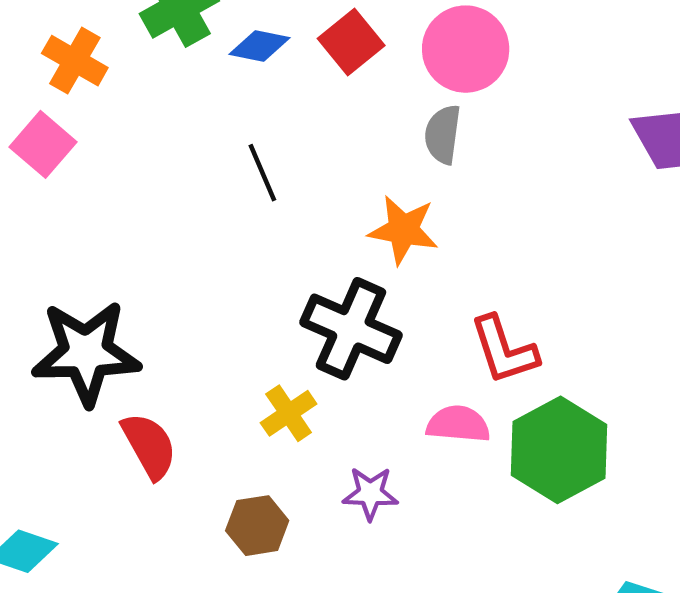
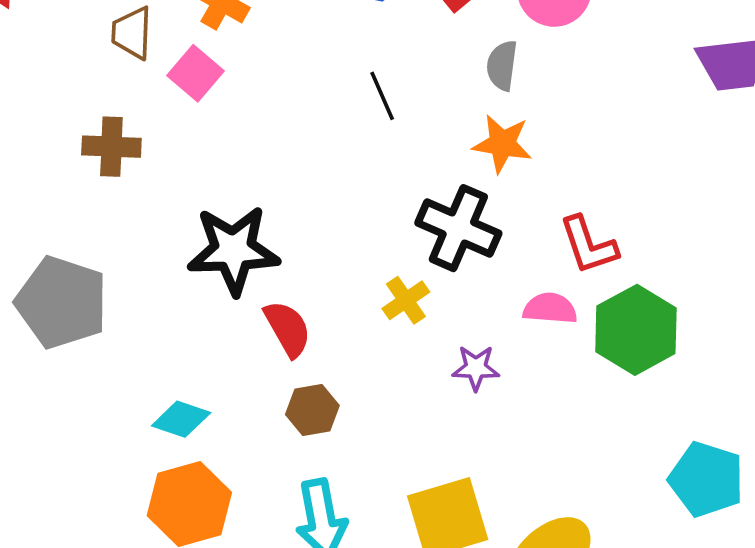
gray semicircle: (443, 134) -> (502, 65), moved
brown hexagon: (257, 526) -> (312, 410), moved

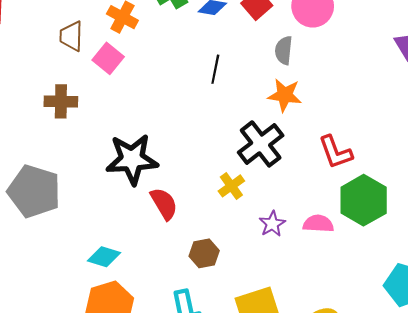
black line: (382, 96) -> (215, 69), turned 36
black cross: (458, 228) -> (261, 144), turned 30
pink semicircle: (550, 308) -> (318, 224), moved
purple star: (476, 368) -> (272, 224), turned -30
brown hexagon: (312, 410) -> (204, 253), moved

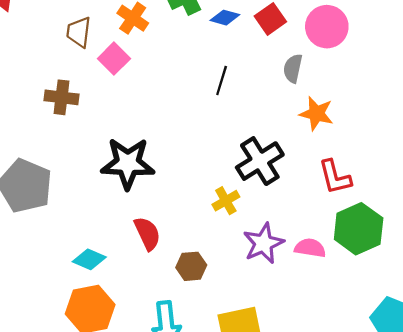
orange star: (285, 95) -> (316, 113), moved
red semicircle: (164, 204) -> (147, 233), moved
purple star: (272, 224) -> (263, 243), size x1.5

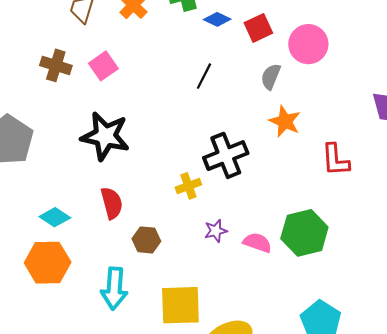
pink square: (114, 59) -> (103, 66), moved
red L-shape: (335, 177) -> (335, 160), moved
purple star: (263, 243) -> (216, 231), size x0.6

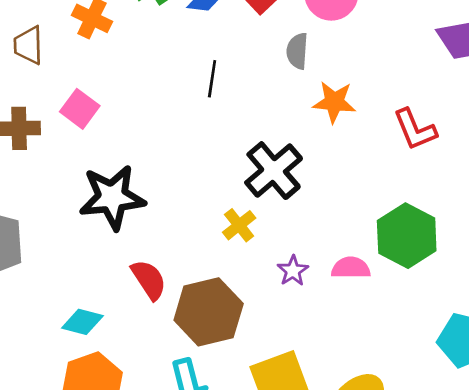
brown hexagon: (146, 240) -> (209, 312), size x1.8

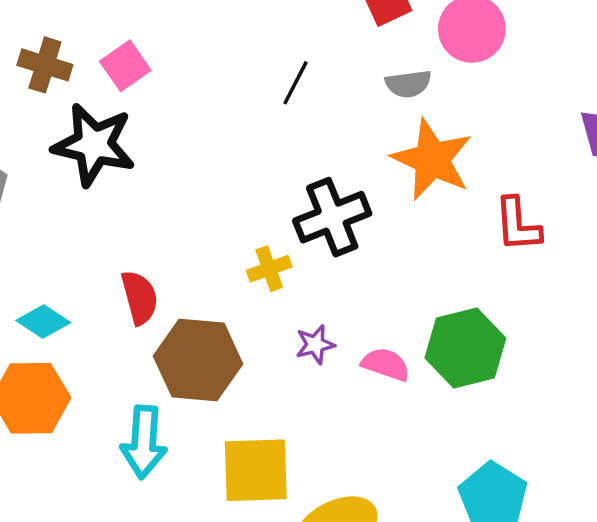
gray semicircle: (297, 51) -> (408, 84), turned -120
orange star: (334, 102) -> (432, 159), size x1.5
black star: (112, 197) -> (94, 145), moved

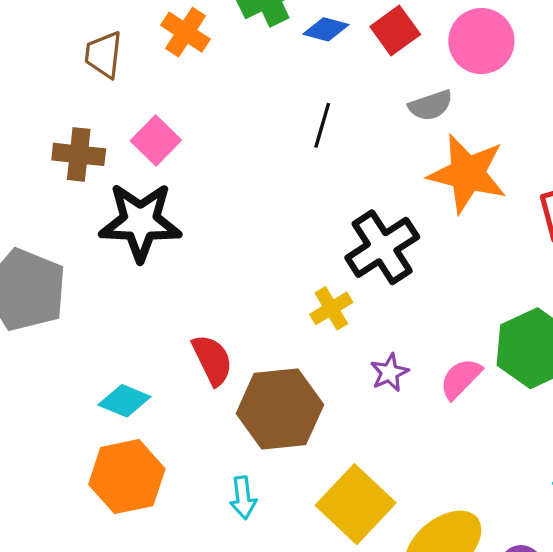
pink semicircle: (386, 364) -> (461, 379), turned -54
cyan arrow: (144, 442) -> (243, 498), size x0.6
yellow square: (256, 470) -> (356, 504), turned -34

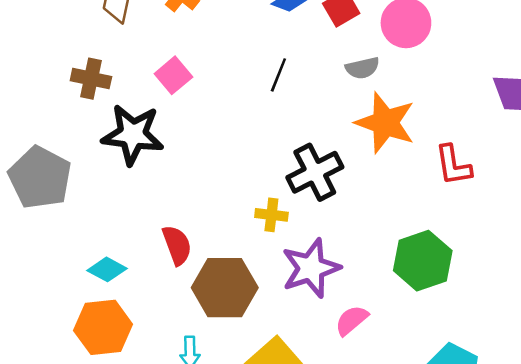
pink square: (156, 140) -> (173, 75), moved
yellow cross: (331, 308) -> (271, 215), turned 32
purple star: (389, 373) -> (311, 268), size x2.0
pink semicircle: (461, 379) -> (352, 320), moved

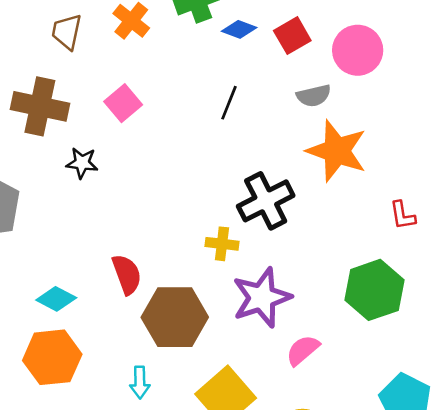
brown cross: (91, 79) -> (40, 106), size x1.4
black star: (133, 135) -> (82, 163), size x0.5
red L-shape: (453, 165) -> (403, 215), moved, size x0.7

